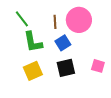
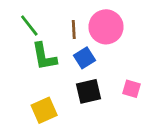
yellow square: (33, 71) -> (44, 110), moved

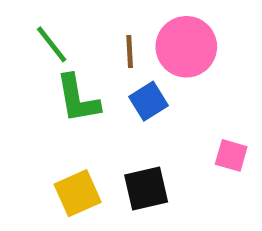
black square: (89, 91) -> (146, 188), moved

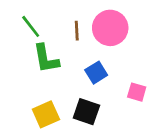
blue square: (149, 101) -> (96, 73), moved
black square: (146, 188) -> (86, 112), turned 32

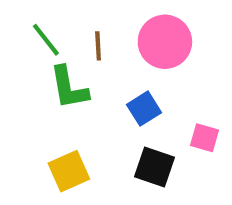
brown line: (77, 31) -> (98, 46), moved
black square: (86, 112) -> (154, 167), moved

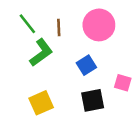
green L-shape: (69, 88) -> (41, 53), turned -116
black square: (154, 167) -> (93, 100), turned -30

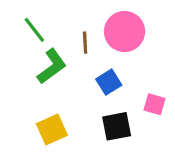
brown line: (59, 27) -> (85, 43), moved

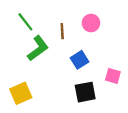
pink circle: (125, 32) -> (91, 23), size x0.6
yellow square: (52, 129) -> (21, 93), moved

